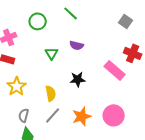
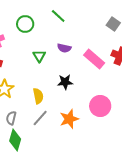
pink rectangle: (115, 70) -> (94, 59), moved
pink circle: (114, 115) -> (100, 106), moved

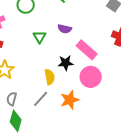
pink rectangle: (94, 59) -> (87, 50), moved
yellow semicircle: (38, 96) -> (50, 77), moved
pink circle: (100, 106) -> (91, 77), moved

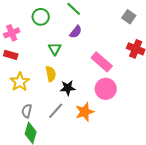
purple semicircle: (65, 29) -> (76, 32), moved, turned -64
black star: (66, 63) -> (68, 88), moved
yellow semicircle: (50, 77) -> (51, 74), moved

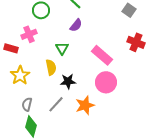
pink cross: (12, 33) -> (29, 34), moved
green triangle: (55, 49) -> (62, 48), moved

